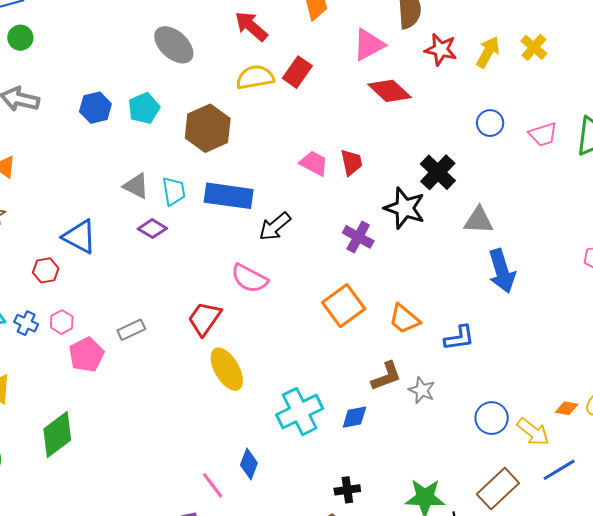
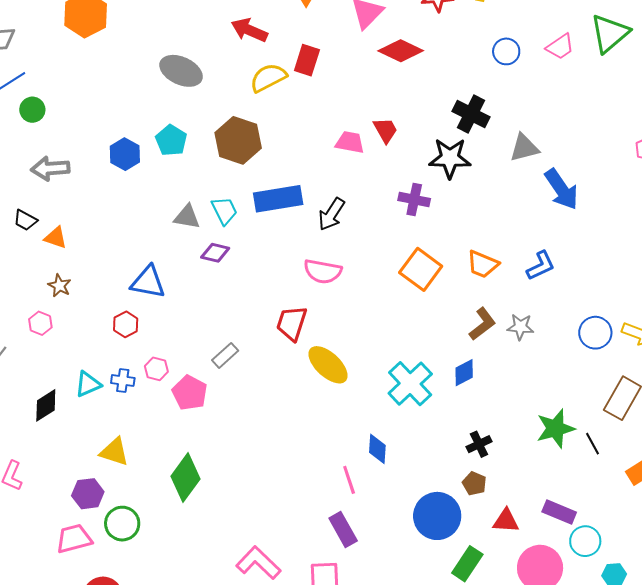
pink line: (213, 485) -> (349, 480), turned 36

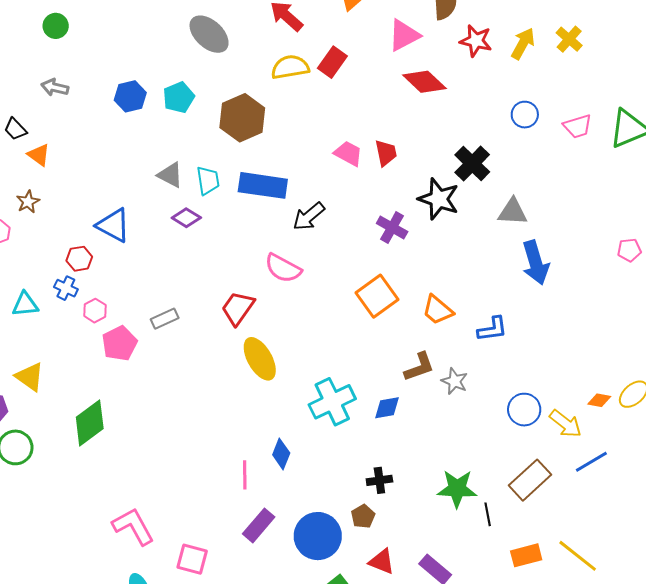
gray arrow: (50, 169) -> (55, 87), size x0.7
blue cross: (123, 381) -> (66, 288), moved
purple rectangle: (343, 530) -> (259, 525), moved, turned 52

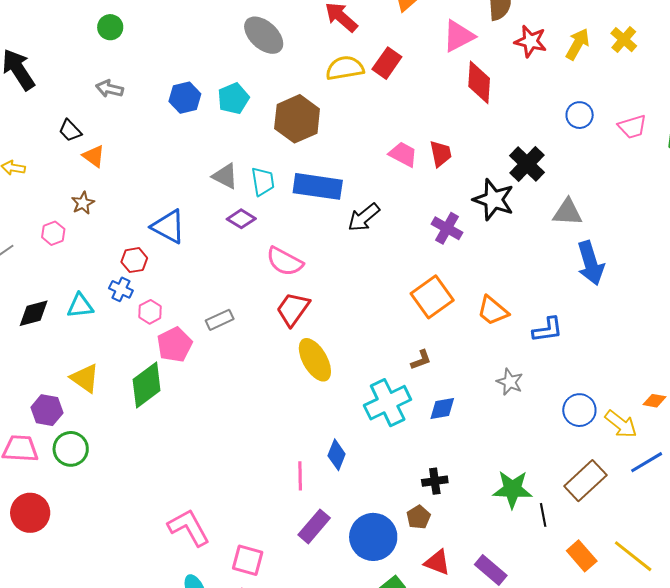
red diamond: (424, 82) -> (479, 82), turned 51
pink semicircle: (283, 268) -> (285, 261), moved
brown L-shape: (419, 367) -> (421, 360), moved, size x0.7
green diamond: (90, 423) -> (147, 385), moved
orange rectangle: (526, 555) -> (582, 556), turned 64

